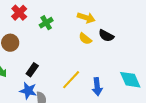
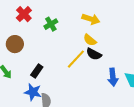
black semicircle: (106, 36) -> (94, 54), moved
yellow line: (71, 80) -> (76, 59), moved
blue arrow: (97, 87) -> (113, 77), moved

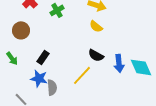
black semicircle: (94, 54) -> (96, 55), moved
yellow line: (76, 59) -> (82, 75), moved

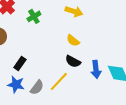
yellow semicircle: (96, 26) -> (73, 40), moved
gray semicircle: (52, 87) -> (37, 87), moved, turned 42

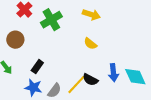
green cross: (34, 16) -> (51, 20), size x1.5
black semicircle: (73, 61) -> (90, 80), moved

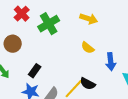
blue arrow: (113, 73) -> (111, 62), moved

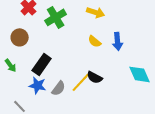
blue arrow: (111, 62) -> (118, 41), moved
black rectangle: (35, 71) -> (42, 64), size x1.5

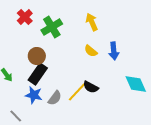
yellow arrow: (96, 12) -> (92, 22), turned -132
brown circle: (20, 37) -> (37, 56), moved

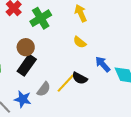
blue arrow: (114, 51) -> (103, 64), moved, turned 144
blue star: (34, 95) -> (23, 99), moved

